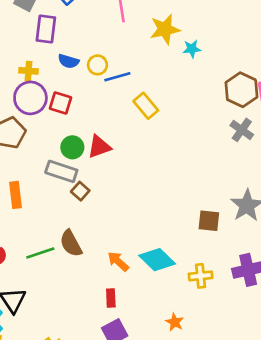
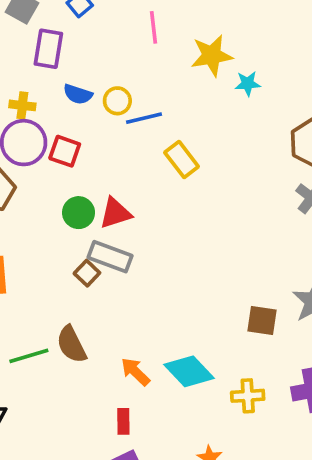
gray rectangle: (61, 171) -> (110, 257), moved

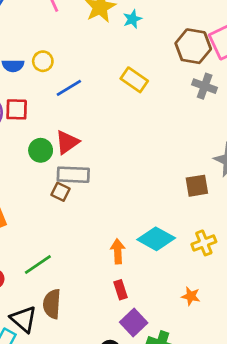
blue line: (144, 118) -> (69, 88), moved
yellow rectangle: (182, 159) -> (134, 80), moved
brown semicircle: (71, 344) -> (52, 304), moved, turned 48
orange arrow: (135, 372) -> (118, 251), turned 60

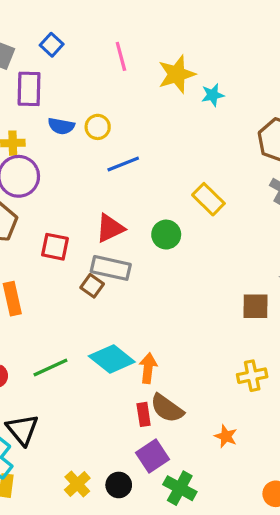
yellow rectangle: (134, 80) -> (208, 199), moved
red square: (17, 109) -> (55, 247), moved
green circle: (41, 150) -> (166, 235), moved
cyan diamond: (156, 239) -> (112, 359), moved
brown semicircle: (52, 304) -> (167, 408), moved, turned -68

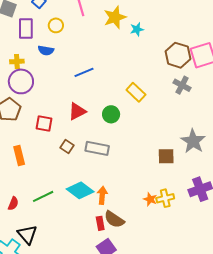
yellow circle: (98, 127) -> (56, 25), moved
gray rectangle: (111, 268) -> (97, 148), moved
orange star: (226, 436) -> (150, 199), moved

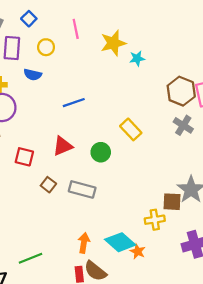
brown square: (166, 156) -> (172, 202), moved
cyan diamond: (80, 190) -> (120, 242), moved
green line: (43, 196) -> (31, 258), moved
yellow cross: (165, 198) -> (155, 220), moved

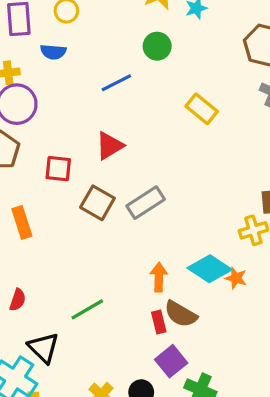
green circle: (101, 152) -> (157, 46), moved
brown square: (48, 185) -> (97, 203), size x1.5
gray rectangle: (82, 189) -> (146, 203), turned -40

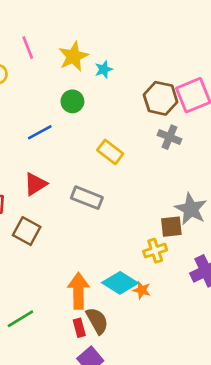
gray rectangle: (146, 203) -> (87, 198), moved, turned 56
orange arrow: (159, 277) -> (78, 291), size x1.5
brown semicircle: (181, 314) -> (97, 321), turned -148

